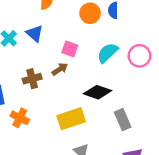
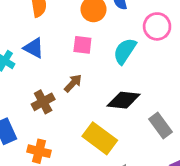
pink square: (70, 49) -> (82, 45), moved
pink circle: (140, 56) -> (157, 26), moved
yellow rectangle: (71, 119) -> (100, 138), turned 68

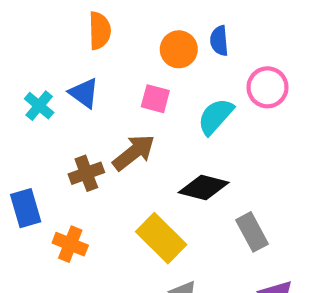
brown arrow: (73, 83) -> (134, 152), size x1.5

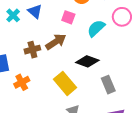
orange cross: (70, 244) -> (22, 82), turned 35

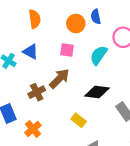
yellow rectangle: (65, 83) -> (79, 120), size x0.6

